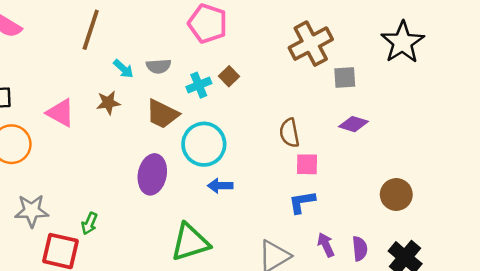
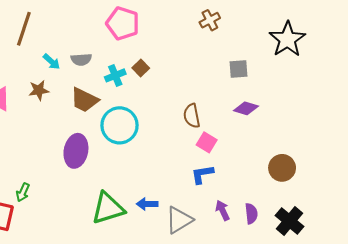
brown cross: (311, 44) -> (210, 20), moved, size x0.6
pink square: (307, 164) -> (207, 142), turned 30
blue arrow: (220, 186) -> (147, 204), moved

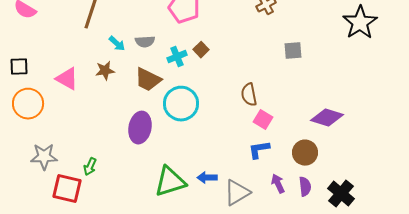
black star: (287, 39) -> (360, 23), moved
purple diamond: (246, 108) -> (327, 118), moved, size x1.4
brown circle: (282, 168) -> (305, 153), moved

